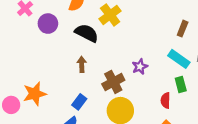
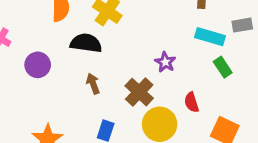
purple circle: (48, 24) -> (38, 65), moved
red semicircle: (166, 100) -> (192, 102), moved

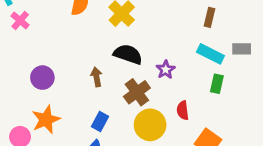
black semicircle: (86, 43) -> (128, 54), moved
purple circle: (38, 65) -> (42, 78), moved
green rectangle: (223, 67) -> (217, 84), turned 36

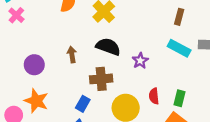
brown arrow: (97, 77) -> (72, 55), moved
green rectangle: (217, 84) -> (179, 98), moved
brown cross: (137, 92) -> (101, 79), moved, turned 30
orange star: (46, 120) -> (36, 101), turned -30

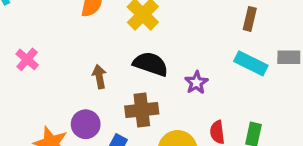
pink cross: (16, 15) -> (27, 59), moved
purple circle: (34, 65) -> (86, 124), moved

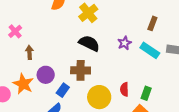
brown arrow: (99, 77) -> (29, 52), moved
purple star: (196, 83) -> (125, 43), moved

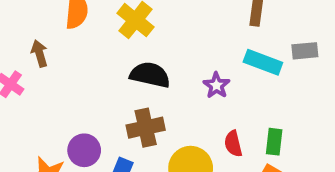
purple star: (125, 43) -> (216, 85), moved
brown arrow: (29, 52) -> (39, 53), moved

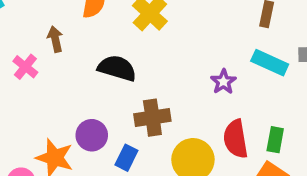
black semicircle: (150, 75) -> (117, 68), moved
red semicircle: (233, 144) -> (236, 139), size x1.5

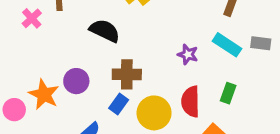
purple star: (223, 82) -> (188, 54), turned -30
green rectangle: (275, 140) -> (228, 93), moved
blue rectangle: (126, 158) -> (119, 104), moved

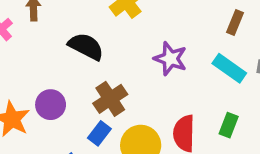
purple star: (188, 54) -> (170, 59), moved, size x1.4
brown cross: (127, 74) -> (110, 99), turned -36

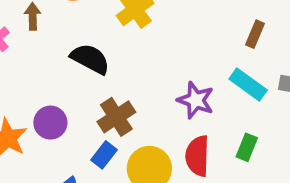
purple star: (170, 59) -> (196, 100), moved

